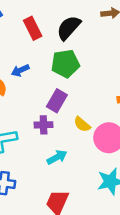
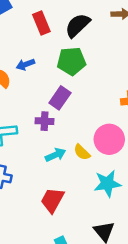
yellow semicircle: (82, 124) -> (82, 152), moved

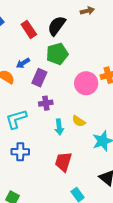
purple rectangle: (60, 98) -> (39, 78), moved
pink circle: (109, 139) -> (86, 83), moved
cyan arrow: (56, 155) -> (59, 127), turned 119

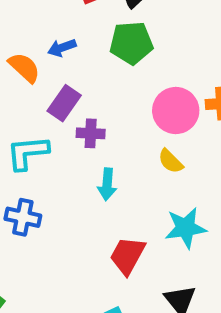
purple rectangle: (39, 78) -> (64, 103), moved
yellow semicircle: (79, 121) -> (171, 161), moved
red trapezoid: (63, 162) -> (127, 255), moved

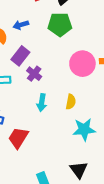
purple cross: (91, 133) -> (34, 74), turned 32
yellow semicircle: (171, 161) -> (71, 102), moved, turned -128
red trapezoid: (127, 255) -> (18, 138), moved

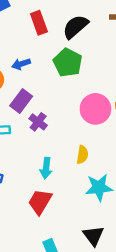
green pentagon: (60, 24) -> (68, 63), turned 30
cyan arrow: (42, 103) -> (46, 168), moved
red trapezoid: (18, 138) -> (40, 202), moved

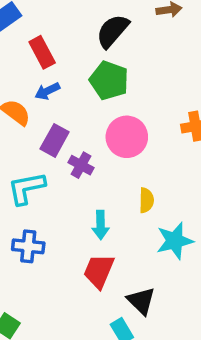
red rectangle: (39, 23) -> (42, 52), moved
pink circle: (95, 109) -> (127, 137), moved
black triangle: (93, 236) -> (141, 301), moved

